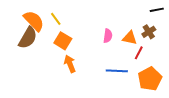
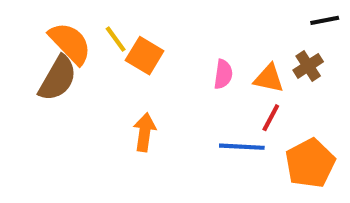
orange square: (63, 41) -> (145, 56), moved
red line: (139, 53) -> (271, 118), moved
orange arrow: (70, 64) -> (145, 132), turned 30

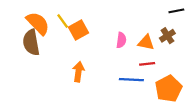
orange square: (145, 56) -> (78, 30), turned 30
brown semicircle: (58, 78) -> (31, 42), turned 140
red line: (271, 118) -> (147, 64), turned 56

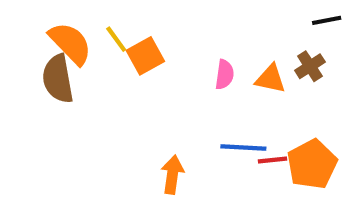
red line: (147, 64) -> (272, 160), moved
orange arrow: (78, 72) -> (172, 175), moved

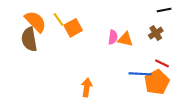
orange triangle: (270, 79) -> (125, 39), moved
blue line: (243, 147) -> (140, 74), moved
red line: (272, 160) -> (162, 63), moved, turned 32

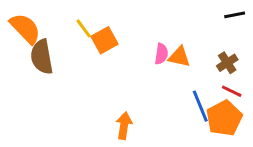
orange semicircle: (35, 22) -> (25, 28), moved
brown cross: (156, 33) -> (227, 63), moved
blue line: (140, 74) -> (200, 106), turned 65

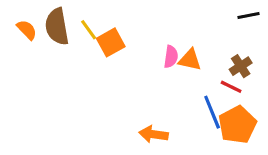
orange semicircle: (25, 28) -> (27, 30), size x0.6
brown semicircle: (42, 57) -> (57, 27), moved
red line: (232, 91) -> (231, 87), moved
orange arrow: (124, 126) -> (153, 134), moved, turned -90

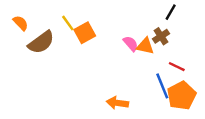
black line: (248, 15) -> (171, 12), moved, turned -49
brown semicircle: (57, 27) -> (41, 42), moved, turned -116
pink semicircle: (171, 57) -> (131, 44), turned -49
brown cross: (241, 66) -> (161, 36), moved

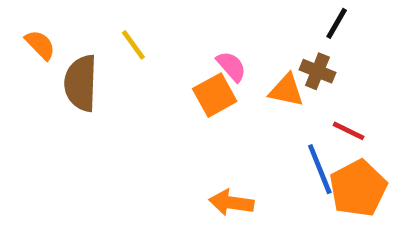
orange square: (85, 33) -> (215, 95), moved
brown cross: (161, 36) -> (317, 71), turned -35
brown semicircle: (41, 42) -> (81, 83), turned 128
pink semicircle: (131, 44) -> (231, 66), moved

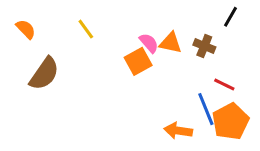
black line: (337, 23) -> (230, 17), moved
brown semicircle: (81, 83) -> (44, 74), moved, turned -147
orange triangle: (286, 90) -> (170, 43), moved
orange arrow: (231, 203) -> (178, 131), moved

